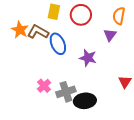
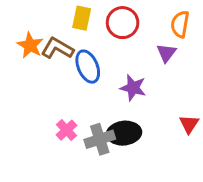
black ellipse: (85, 101) -> (124, 133), moved

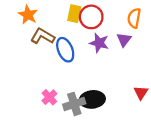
yellow rectangle: (82, 18) -> (74, 14), moved
orange star: (30, 45) -> (28, 15), moved
purple star: (133, 88) -> (99, 43), moved

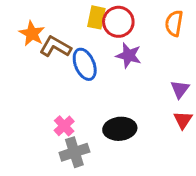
orange star: (28, 15) -> (32, 34), moved
purple triangle: (124, 40) -> (180, 89), moved
gray cross: (74, 104) -> (74, 152), moved

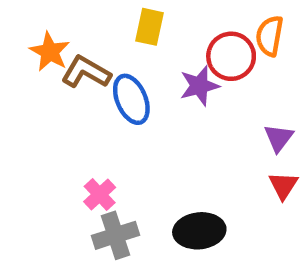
red circle: (118, 22) -> (231, 56), moved
purple star: (129, 55) -> (199, 86), turned -30
black ellipse: (120, 129) -> (199, 231), moved

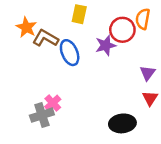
black ellipse: (199, 231) -> (122, 123), moved
gray cross: (115, 235) -> (42, 115), moved

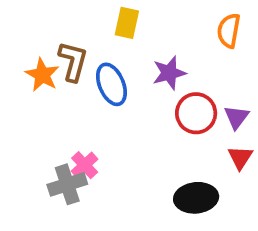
orange star: (26, 27) -> (42, 75), moved
red circle: (122, 30) -> (196, 113), moved
brown L-shape: (46, 38) -> (73, 61), turned 75

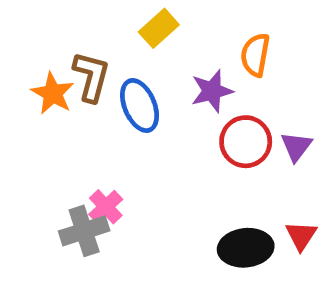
yellow rectangle: (127, 23) -> (159, 28), turned 36
orange semicircle: (229, 31) -> (255, 55), moved
red triangle: (240, 157) -> (301, 236), moved

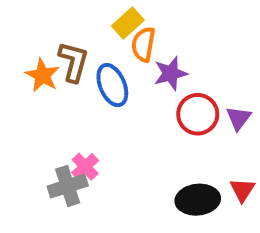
orange semicircle: (255, 55) -> (143, 44), moved

